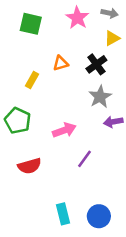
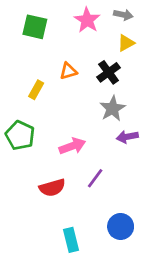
red semicircle: (30, 166) -> (52, 188), moved
blue circle: (99, 216) -> (121, 226), moved

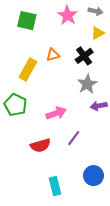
yellow rectangle: (36, 90) -> (28, 69), size x1.5

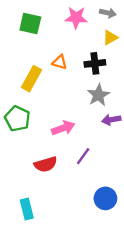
pink star: (67, 15) -> (76, 18), turned -30
orange triangle: (53, 55) -> (60, 62), turned 32
black cross: (84, 56) -> (95, 63), turned 30
cyan rectangle: (55, 186) -> (27, 209), moved

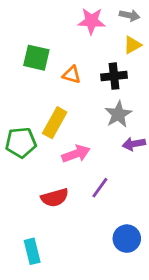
green square: (30, 23) -> (36, 58), moved
yellow rectangle: (31, 79) -> (55, 123), moved
green pentagon: (17, 119) -> (21, 142), turned -30

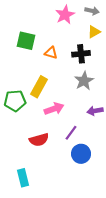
pink star: (91, 21) -> (65, 15), turned -30
purple arrow: (134, 144) -> (95, 111), moved
blue circle: (127, 239) -> (81, 154), moved

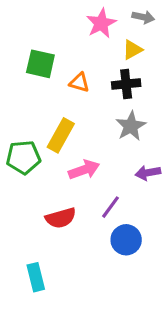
yellow triangle: (94, 32) -> (132, 50), moved

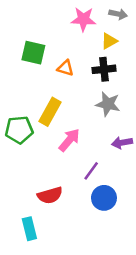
pink star: (101, 23) -> (83, 19), turned 30
gray star: (131, 126) -> (108, 104), turned -30
pink arrow: (84, 170) -> (69, 140), turned -30
red semicircle: (61, 218) -> (50, 195), moved

